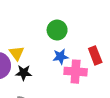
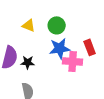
yellow triangle: (17, 53) -> (29, 25), moved, turned -32
blue star: (61, 57) -> (60, 48), size x1.5

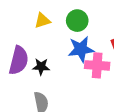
yellow triangle: (29, 25) -> (42, 21), turned -40

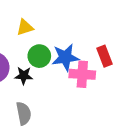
green circle: (77, 21) -> (39, 56), moved

